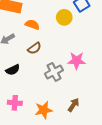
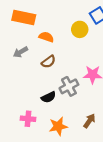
black semicircle: (13, 70) -> (48, 97), moved

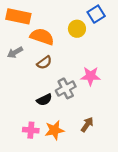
orange semicircle: (46, 37) -> (42, 37), size x1.5
pink cross: (28, 119) -> (31, 130), moved

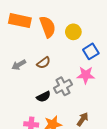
blue square: (96, 14) -> (91, 51), moved
orange semicircle: (42, 37) -> (48, 27), moved, turned 50
gray arrow: (15, 52) -> (19, 65), moved

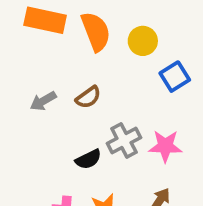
pink star: (86, 75) -> (165, 146), moved

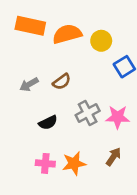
orange semicircle: (96, 32) -> (67, 34), turned -84
black semicircle: (88, 159) -> (48, 123), moved

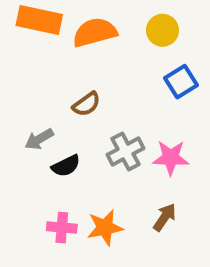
yellow circle: (101, 41) -> (163, 30), moved
gray arrow: (29, 84) -> (39, 139), moved

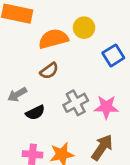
yellow circle: (163, 30) -> (84, 28), moved
orange semicircle: (95, 32) -> (53, 39), moved
brown arrow: (165, 217) -> (102, 147), size x1.4

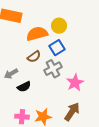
blue square: (113, 55) -> (57, 48), moved
gray cross: (76, 103) -> (53, 69), moved
pink star: (106, 107) -> (75, 83), turned -30

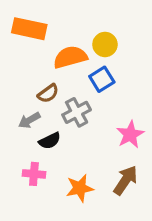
brown semicircle: (34, 57) -> (48, 93), moved
gray cross: (53, 69) -> (77, 112), moved
pink cross: (22, 117) -> (34, 174), moved

